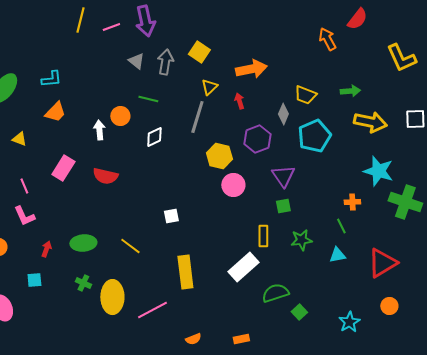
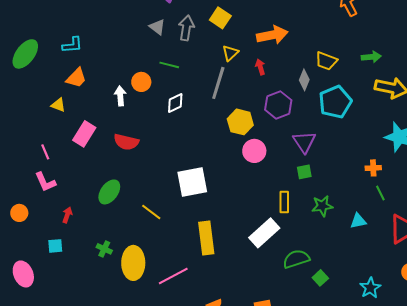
yellow triangle: (19, 139) -> (58, 105), moved
white square: (171, 216) -> (192, 182), size x2.0
green line: (341, 226) -> (380, 193), moved
green ellipse: (83, 243) -> (109, 192), moved, turned -50

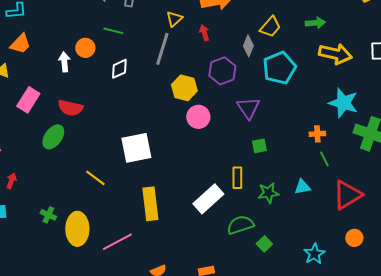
yellow trapezoid: (326, 61) -> (270, 27), turned -70
green square: (304, 172) -> (259, 146), moved
green ellipse: (109, 192) -> (53, 137), moved
yellow rectangle: (284, 202) -> (237, 178), moved
green star: (322, 206) -> (268, 193), moved

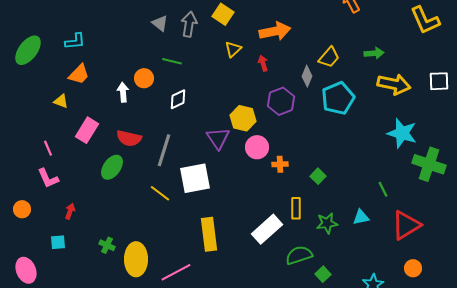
gray line: (162, 49) -> (164, 150), moved
purple triangle: (248, 108) -> (218, 138), moved
orange cross: (317, 134) -> (280, 164), moved
green square: (259, 146) -> (318, 176), turned -35
yellow line: (95, 178) -> (160, 193), moved

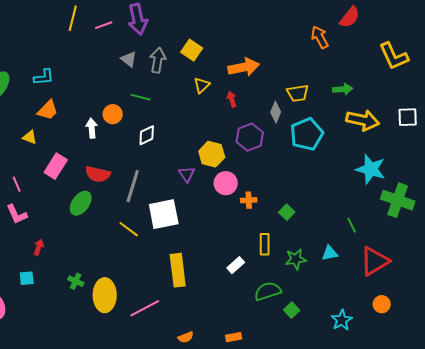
yellow trapezoid: (329, 57) -> (298, 93), turned 40
purple triangle: (218, 138) -> (187, 174), size x0.7
white rectangle: (267, 229) -> (236, 265), size x0.6

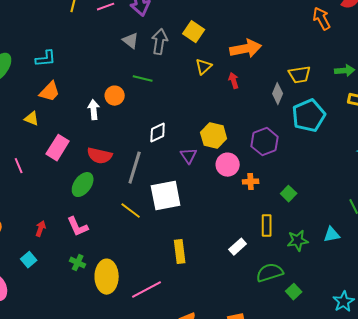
white diamond: (147, 135) -> (158, 133), moved
purple hexagon: (250, 137) -> (265, 142), moved
pink L-shape: (17, 214) -> (78, 227), moved
yellow rectangle: (178, 270) -> (180, 252), size x0.7
cyan square: (27, 278) -> (29, 260), turned -35

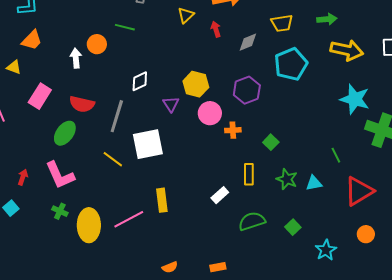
gray diamond: (278, 94) -> (248, 42), moved, turned 45
pink L-shape: (78, 227) -> (60, 175), size x1.4
green star: (298, 241) -> (287, 179), moved, turned 30
pink line: (147, 290) -> (129, 219), moved
green square: (294, 292) -> (293, 227), moved

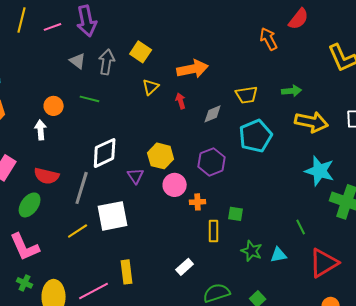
orange circle: (97, 44) -> (54, 106), moved
white diamond: (140, 81) -> (105, 153), size x1.5
green square: (271, 142) -> (236, 214), turned -35
yellow line: (113, 159) -> (78, 231), turned -70
yellow rectangle: (249, 174) -> (214, 231), moved

